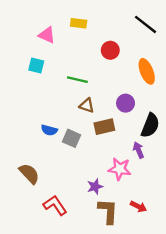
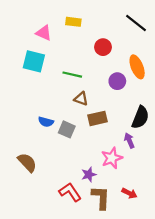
cyan square: (36, 66) -> (34, 61), size x1.5
purple circle: (126, 103) -> (117, 81), moved
pink star: (120, 169) -> (112, 158), turned -30
red L-shape: (55, 205) -> (70, 192), moved

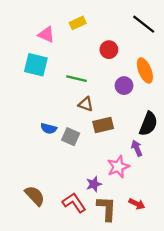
yellow rectangle: (73, 22) -> (78, 23), turned -32
brown semicircle: (27, 162) -> (35, 196), moved

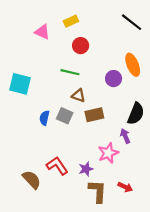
red circle: (109, 50) -> (81, 46), moved
cyan square: (36, 65) -> (20, 84), moved
blue semicircle: (49, 128) -> (44, 118), turned 88
gray square: (71, 137) -> (65, 116), moved
red L-shape: (74, 203) -> (57, 166), moved

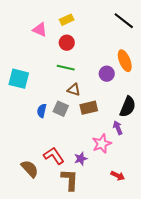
red circle: (81, 46) -> (67, 43), moved
brown L-shape: (98, 191) -> (70, 180), moved

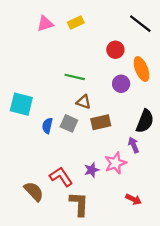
pink triangle: (40, 30) -> (45, 24), moved, turned -42
red circle: (67, 43) -> (115, 50), moved
cyan square: (19, 79) -> (21, 104), moved
purple star: (81, 159) -> (92, 170), moved

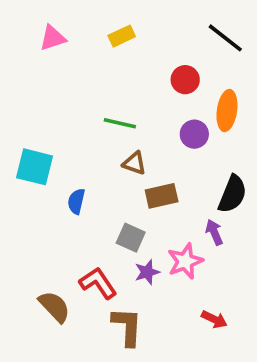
pink triangle: (45, 24) -> (53, 38), moved
orange ellipse: (141, 69) -> (227, 111), turned 30
gray square: (69, 123) -> (131, 238), moved

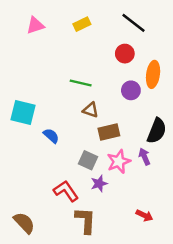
black line: (225, 38) -> (133, 23), moved
blue semicircle: (76, 201) -> (51, 136), turned 119
pink star: (185, 261) -> (119, 161), moved
brown semicircle: (54, 307) -> (24, 223), moved

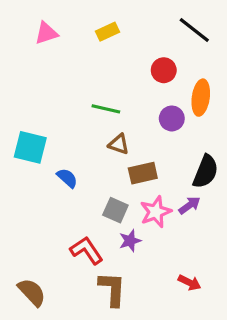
black line: (133, 23) -> (194, 30), moved
purple arrow: (144, 157) -> (189, 205), turned 77

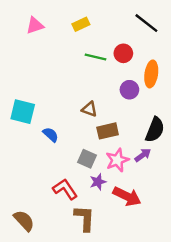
green line: (106, 109) -> (95, 57), moved
red arrow: (189, 283) -> (127, 196), moved, size x1.6

